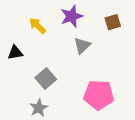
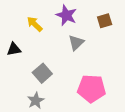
purple star: (72, 16) -> (66, 15), turned -30

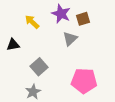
brown square: (105, 21) -> (83, 19), moved

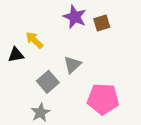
yellow arrow: (32, 22) -> (34, 40), moved
gray triangle: (70, 39) -> (72, 65), moved

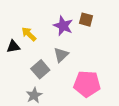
purple star: (75, 17) -> (63, 26), moved
brown square: (102, 23) -> (86, 20), turned 32

